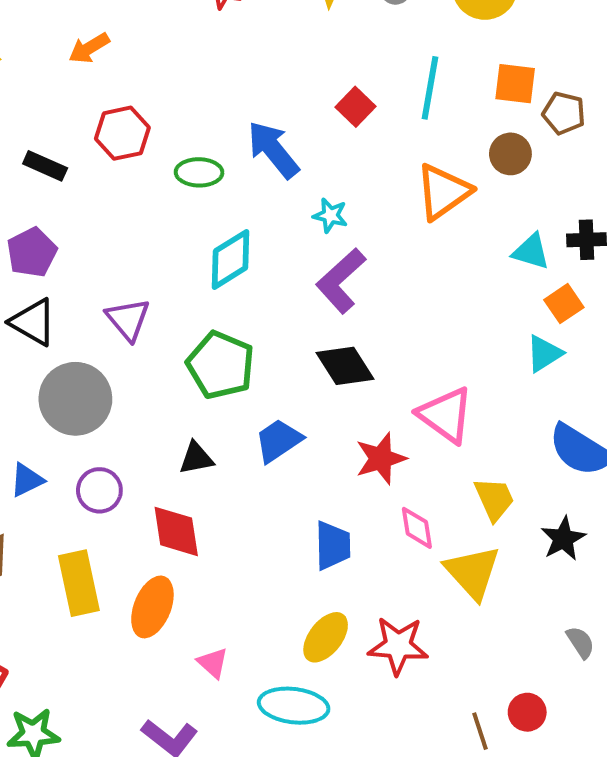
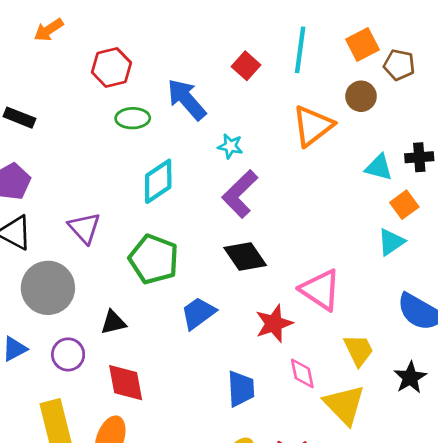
orange square: (515, 84) -> (363, 44), turned -32
red hexagon: (122, 133) -> (111, 67), moved
black triangle: (196, 458) -> (113, 322), moved

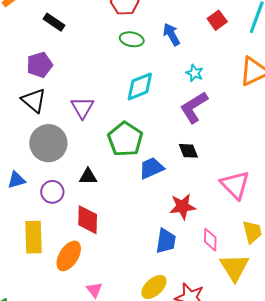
blue arrow: (187, 99) -> (171, 34), size x0.7
black diamond: (245, 256) -> (188, 151), size x0.7
blue trapezoid: (198, 313) -> (151, 168), moved
red star: (274, 324) -> (183, 207), moved

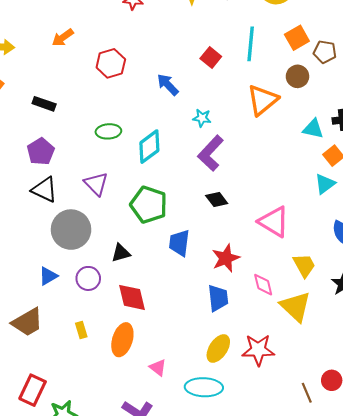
green ellipse: (132, 39) -> (108, 131), moved
blue trapezoid: (151, 168) -> (179, 243), moved, turned -44
yellow rectangle: (33, 237) -> (81, 330), size x0.5

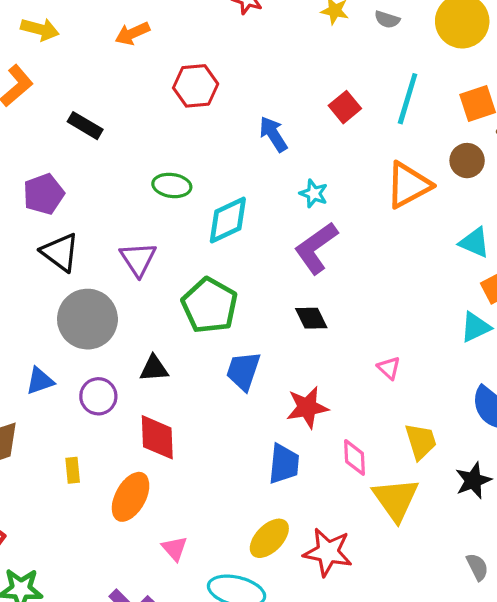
purple pentagon: (41, 152) -> (44, 194), moved
pink triangle: (274, 222) -> (389, 368), size x0.5

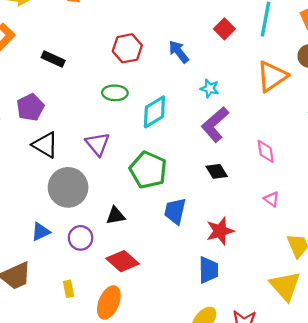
red hexagon: (196, 86) -> (127, 48), moved
red diamond: (157, 437) -> (122, 261), turned -40
pink diamond: (354, 457) -> (266, 151), moved

